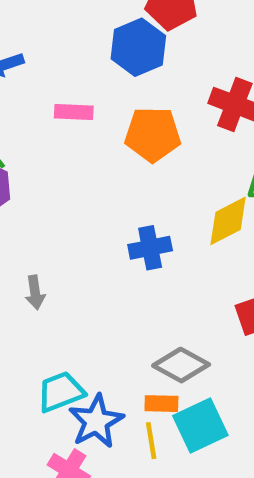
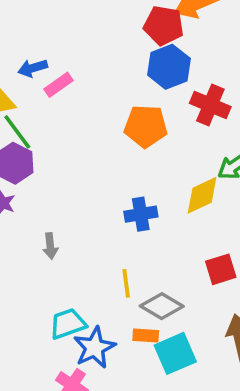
blue hexagon: (138, 47) -> (169, 67), moved
pink rectangle: (74, 112) -> (58, 85), moved, turned -40
yellow line: (151, 441) -> (126, 283), moved

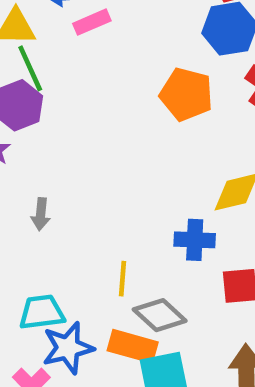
blue cross: (141, 214) -> (195, 240), moved
orange rectangle: (146, 335) -> (133, 346), size x1.5

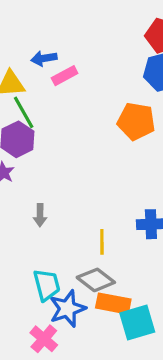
yellow line: (122, 279) -> (102, 242), moved
cyan trapezoid: (42, 312) -> (47, 285), turned 88
gray diamond: (160, 315) -> (96, 280), moved

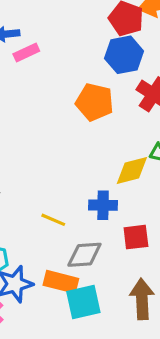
yellow line: (102, 242) -> (53, 220), turned -70
gray diamond: (96, 280) -> (84, 255), moved, turned -45

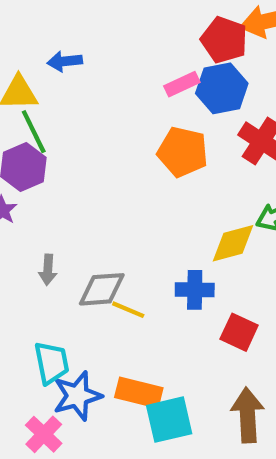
pink rectangle: (26, 52) -> (182, 84), moved
red square: (136, 237) -> (239, 332), turned 32
gray diamond: (84, 255) -> (102, 289), moved

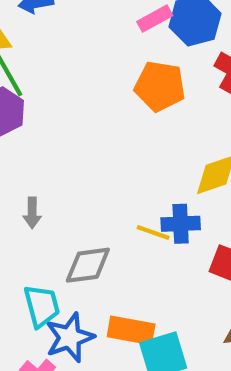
gray diamond: (102, 289) -> (88, 265), moved
yellow line: (128, 310) -> (153, 233), moved

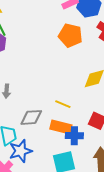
blue cross: (181, 224) -> (74, 136), moved
orange rectangle: (131, 330) -> (61, 127), moved

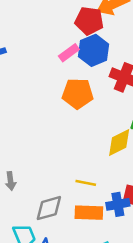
blue cross: (74, 136) -> (118, 204), moved

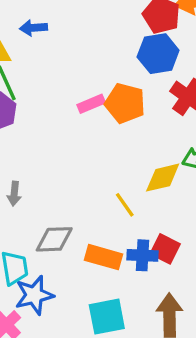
pink rectangle: (69, 53) -> (91, 104), moved
yellow line: (86, 183) -> (125, 205), moved, turned 30

